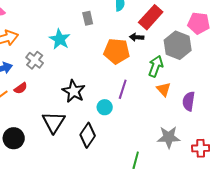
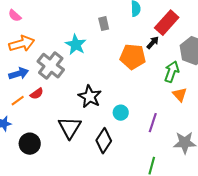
black arrow: (137, 37) -> (153, 43), turned 128
gray cross: (35, 60) -> (51, 66), size x1.5
purple line: (123, 89) -> (153, 123), moved

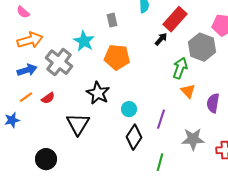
orange pentagon: (133, 57) -> (117, 57), moved
red semicircle: (37, 94) -> (48, 98), moved
black diamond: (104, 141) -> (134, 137), moved
black circle: (30, 144) -> (46, 159), moved

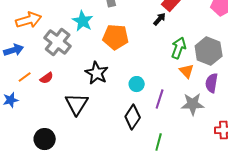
gray hexagon: (202, 47) -> (209, 51), moved
blue arrow: (27, 70) -> (14, 50), moved
cyan circle: (129, 109) -> (137, 84), moved
gray star: (193, 139) -> (193, 104), moved

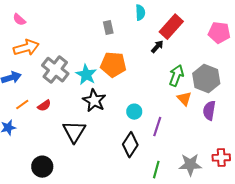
cyan star: (83, 21) -> (86, 75), moved
gray star: (193, 104) -> (190, 165), moved

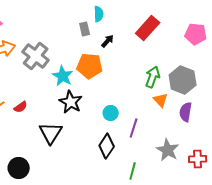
cyan semicircle: (140, 13) -> (99, 14), moved
black arrow: (157, 47) -> (108, 41), moved
gray cross: (55, 70) -> (36, 56), moved
gray star: (190, 165) -> (168, 150), moved, turned 30

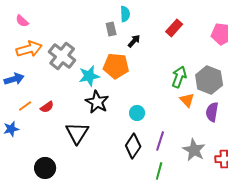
red rectangle: (148, 28) -> (174, 28), size x0.7
cyan star: (63, 76) -> (89, 76), turned 30
purple line: (134, 128) -> (160, 141), moved

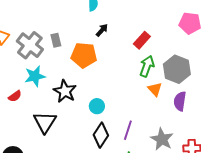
red rectangle: (174, 28) -> (142, 40), moved
gray rectangle: (111, 29) -> (56, 40), moved
cyan star: (89, 76) -> (35, 76), moved
cyan circle: (137, 113) -> (97, 106), moved

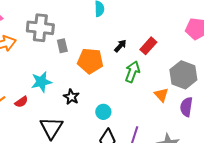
black arrow: (102, 30) -> (120, 46), moved
gray cross: (30, 45) -> (40, 28), moved, turned -32
green arrow: (147, 66) -> (132, 72), moved
black star: (65, 91) -> (71, 97), size x0.7

